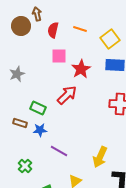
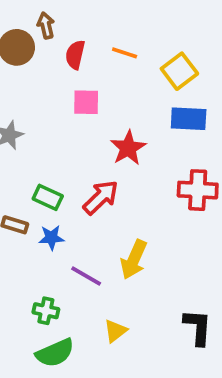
red star: (81, 69) -> (128, 148), moved
red arrow: (67, 95) -> (101, 197), moved
yellow arrow: (100, 157) -> (134, 260), moved
green cross: (25, 166) -> (46, 311), moved, turned -32

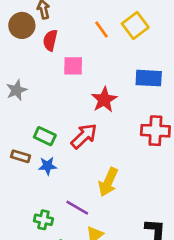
orange line: (125, 53) -> (101, 29), turned 36
red semicircle: (75, 55) -> (50, 40), moved
yellow square: (179, 71) -> (135, 25), moved
purple line: (86, 276) -> (77, 208), moved

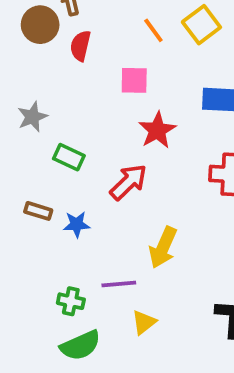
pink square: (73, 66) -> (134, 80), moved
green rectangle: (45, 136) -> (69, 157), moved
purple line: (77, 208) -> (119, 284), turned -35

